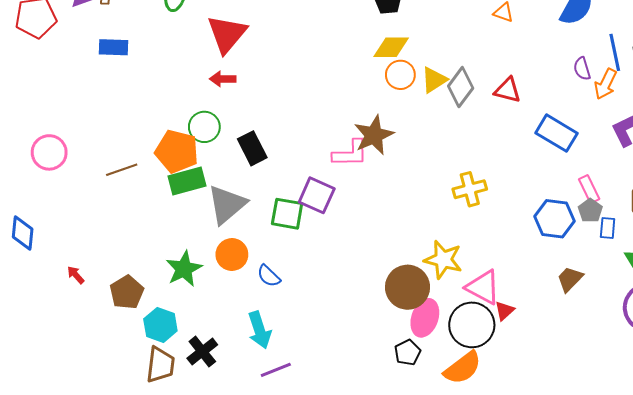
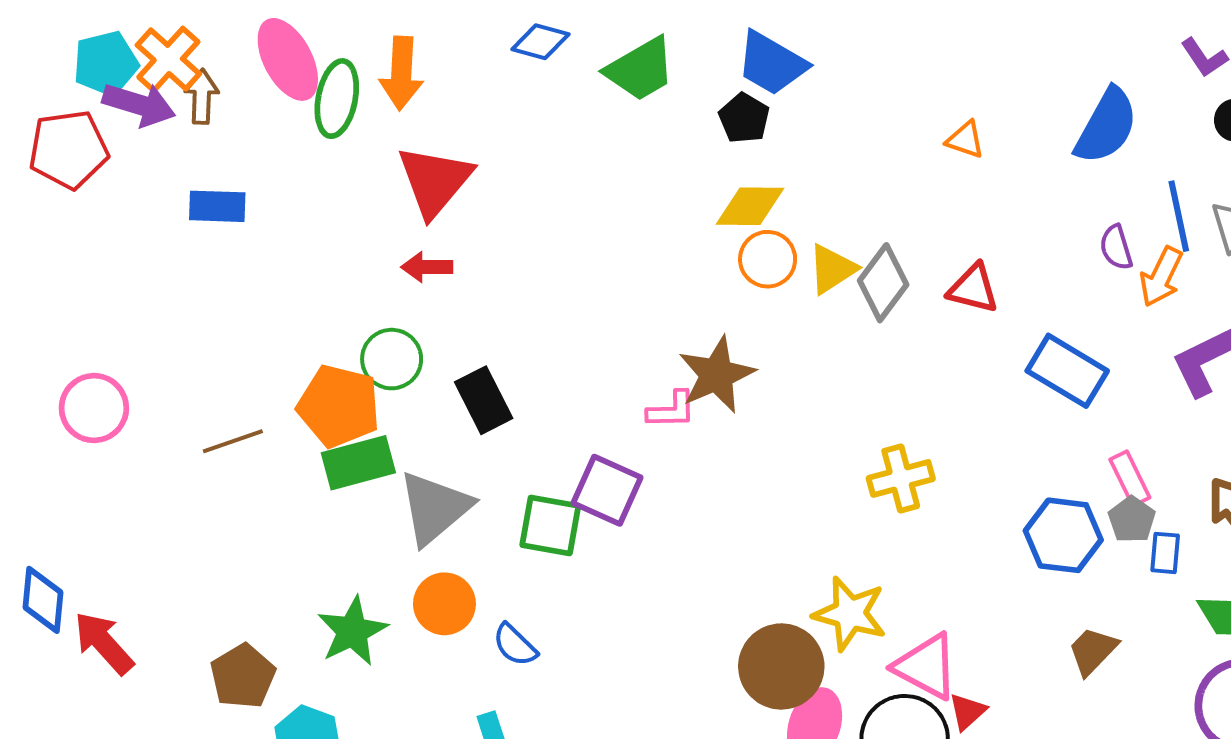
pink L-shape: (350, 153) -> (672, 410), size x0.7
blue diamond: (23, 233) -> (43, 600), moved
red arrow: (76, 275) -> (104, 643), moved, size x1.8

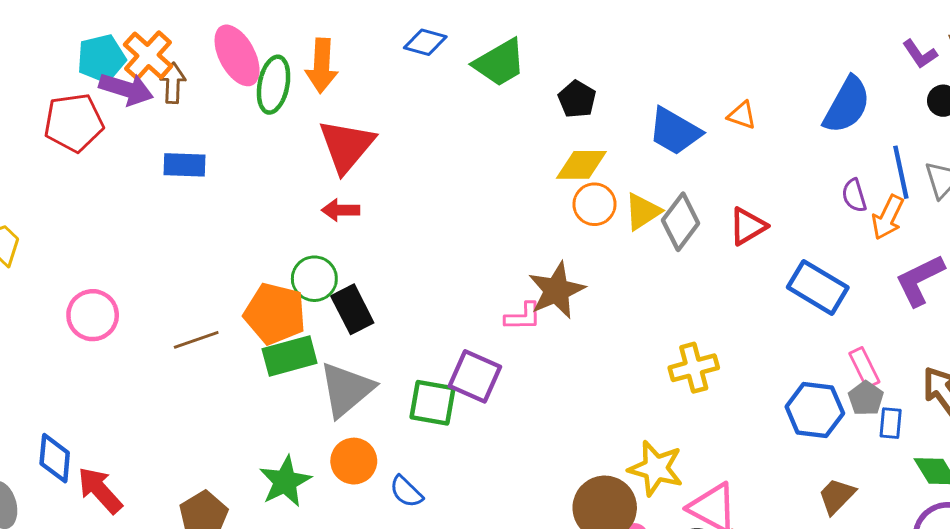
blue trapezoid: (771, 63) -> (675, 131), moved
red triangle: (973, 289) -> (748, 226), turned -45
black rectangle: (484, 400) -> (352, 309), moved

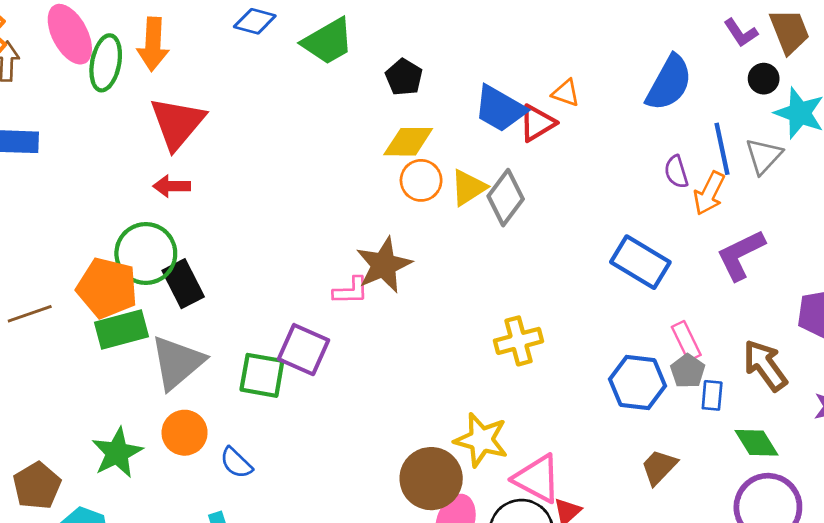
red triangle: (748, 226) -> (537, 123), moved
green circle: (314, 279) -> (146, 254), size x1.4

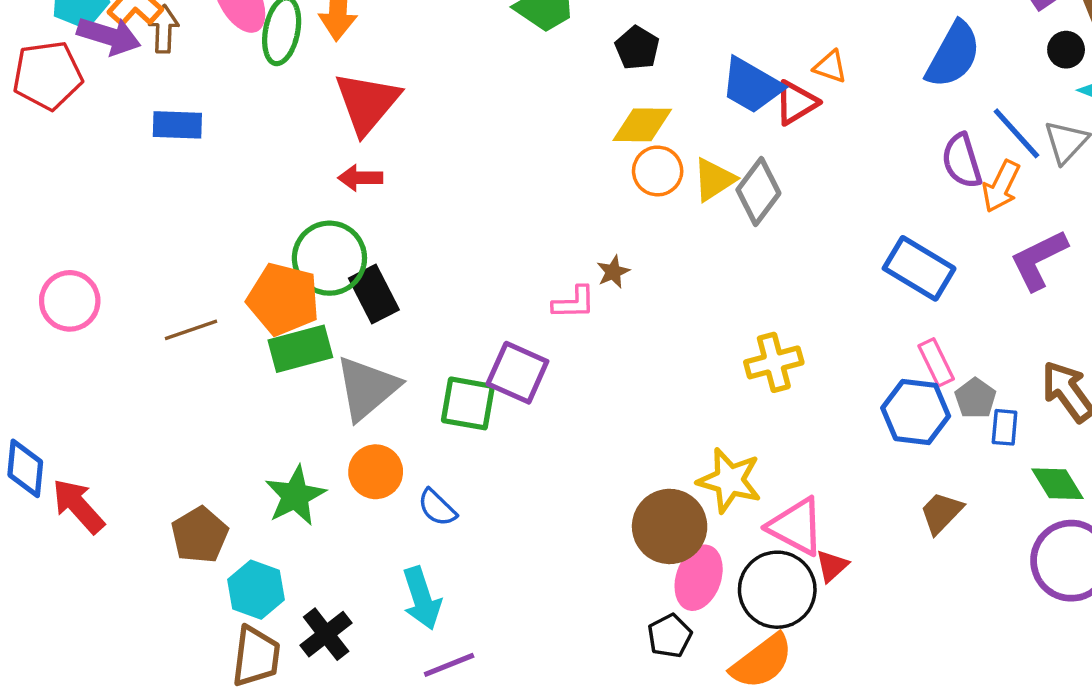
blue line: (722, 149) -> (1016, 133), turned -30
purple semicircle: (676, 172) -> (962, 161), size x1.4
brown star: (384, 265) -> (613, 272), size x0.5
pink rectangle: (686, 341) -> (936, 362), moved

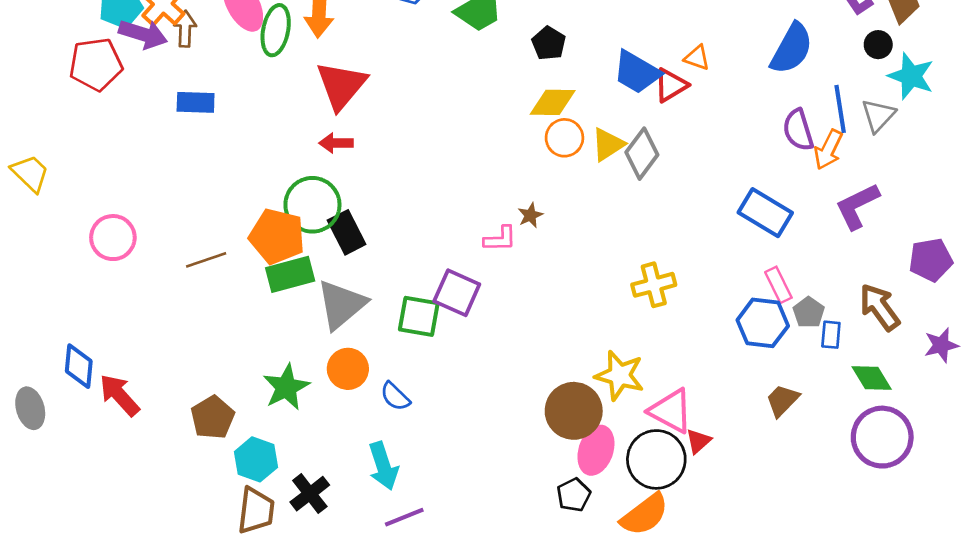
blue line: (1016, 133) -> (840, 109), turned 33

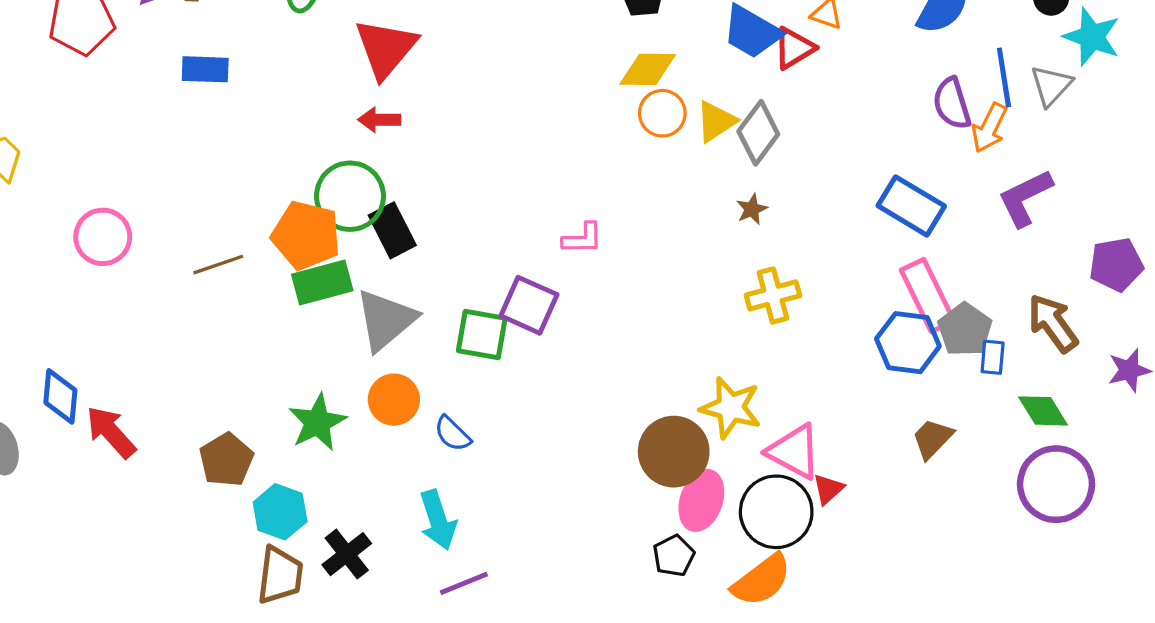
brown star: (530, 215) -> (752, 209), moved
pink rectangle: (778, 285) -> (927, 295), size x1.6
gray pentagon: (809, 312) -> (965, 330), size x1.4

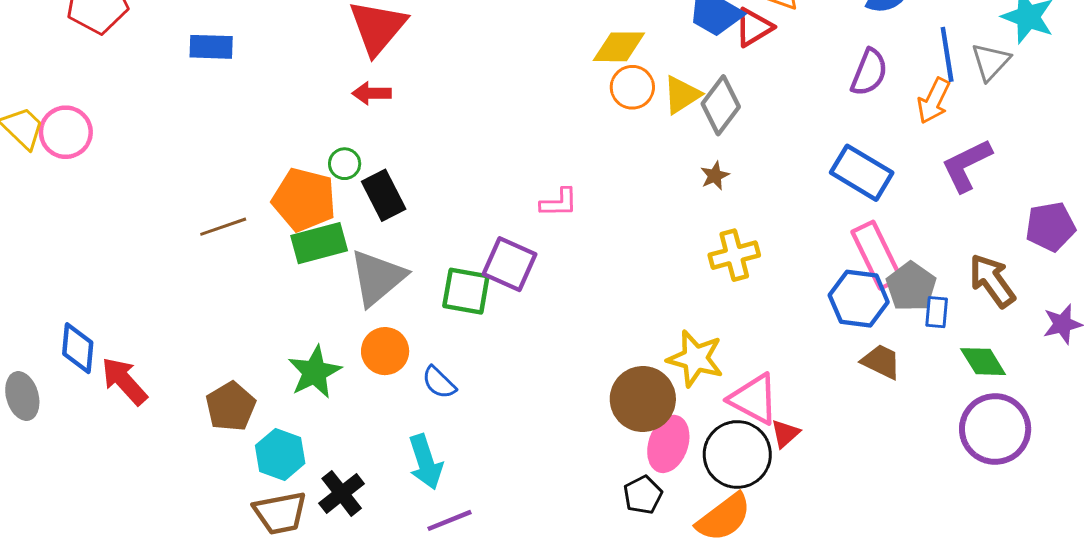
purple semicircle: (952, 103) -> (869, 72), moved, turned -141
green circle: (350, 196) -> (345, 164), size x0.5
pink circle: (103, 237) -> (66, 132), moved
brown trapezoid: (932, 439) -> (881, 362), moved, turned 72
brown trapezoid: (280, 575) -> (280, 513), turned 72

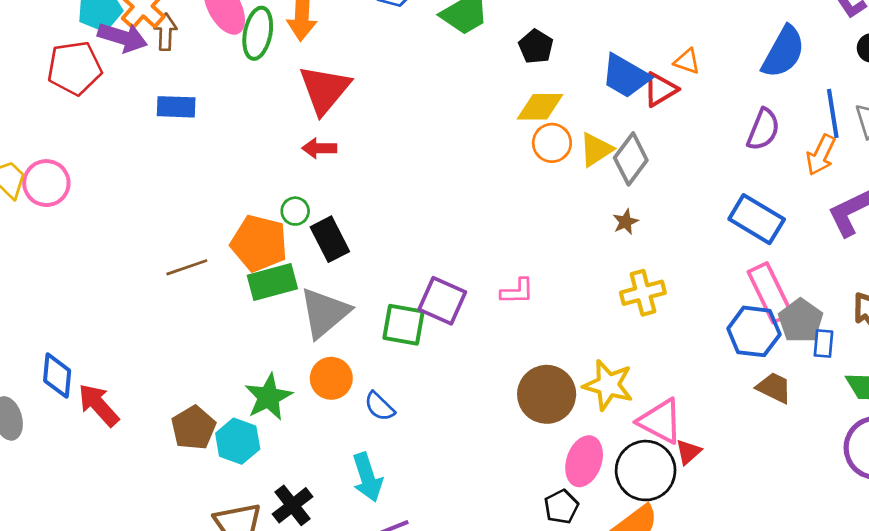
pink L-shape: (559, 203) -> (517, 291), moved
brown circle: (643, 399) -> (547, 394), moved
cyan hexagon: (280, 454) -> (238, 441), moved

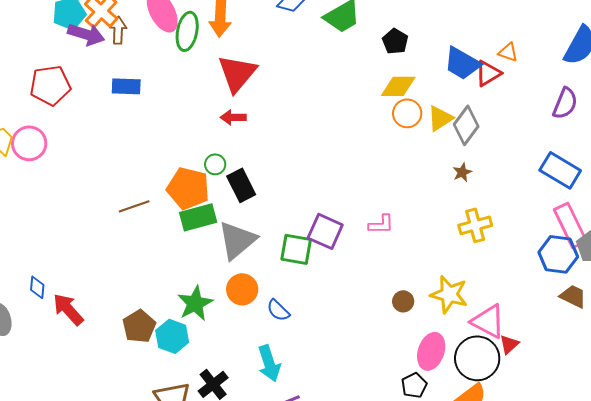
red pentagon: (74, 68) -> (50, 85), moved
blue diamond: (57, 376) -> (37, 287), size x0.7
brown circle: (547, 394) -> (403, 301), size x0.5

